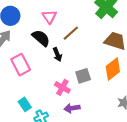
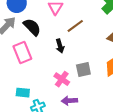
black semicircle: (41, 38) -> (32, 27), moved
cyan rectangle: (25, 104) -> (23, 93), turned -56

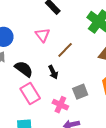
black semicircle: (32, 27) -> (24, 69), moved
pink rectangle: (22, 52) -> (30, 94), moved

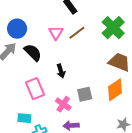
brown line: (65, 50) -> (77, 33), moved
black semicircle: (24, 69) -> (33, 52), moved

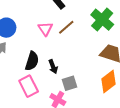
black semicircle: (33, 52) -> (32, 61), moved, turned 66
gray square: (85, 94) -> (69, 83), moved

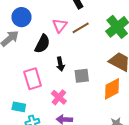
black semicircle: (32, 61) -> (42, 44), moved
gray square: (69, 83) -> (82, 76), moved

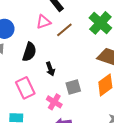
pink triangle: (60, 25) -> (43, 22), moved, turned 42
gray square: (82, 76) -> (73, 87), moved

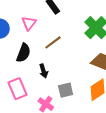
pink triangle: (43, 22) -> (29, 23), moved, turned -35
brown line: (64, 30) -> (53, 42), moved

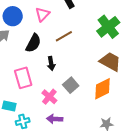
gray square: (66, 90) -> (71, 85), turned -35

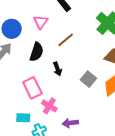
gray square: (71, 85) -> (88, 79), moved
pink cross: (49, 97) -> (49, 106), moved

